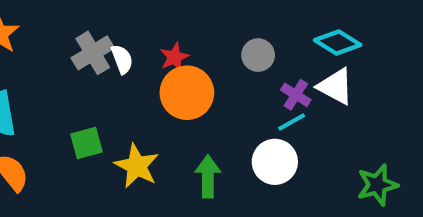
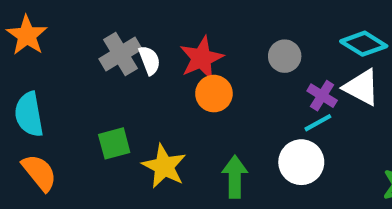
red star: (174, 57) -> (201, 58), size x1.5
orange circle: (187, 93) -> (214, 94), size x0.7

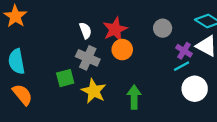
gray cross: (120, 54) -> (88, 58), moved, turned -35
white circle: (301, 162) -> (195, 89), moved

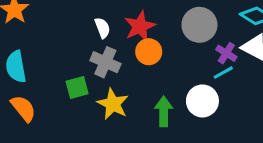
gray circle: (163, 28) -> (199, 25), size x1.5
white circle: (195, 89) -> (202, 101), moved

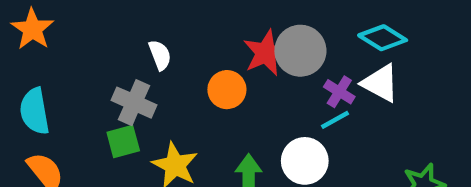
red star: (140, 26) -> (266, 53), moved
gray cross: (105, 62) -> (134, 103), moved

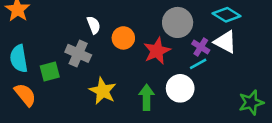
red star: (266, 53) -> (157, 51), moved
orange circle: (227, 90) -> (123, 38), moved
green square: (123, 141) -> (50, 72), moved

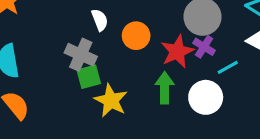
purple cross: (201, 47) -> (204, 47), moved
green square: (50, 72) -> (89, 77), moved
green arrow: (147, 97) -> (165, 88), moved

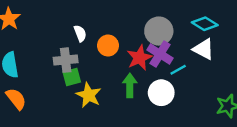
purple cross: (204, 47) -> (160, 54), size x1.5
gray cross: (81, 55) -> (66, 60), turned -30

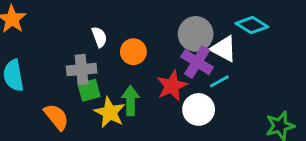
white triangle: (204, 49) -> (224, 49), moved
red star: (139, 58) -> (172, 86), moved
green arrow: (130, 85) -> (130, 101), moved
orange semicircle: (16, 99) -> (56, 117), moved

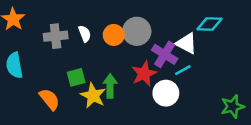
cyan diamond: (252, 25) -> (209, 24), turned -30
gray circle: (196, 34) -> (137, 31), moved
orange circle: (133, 52) -> (114, 35), moved
gray cross: (82, 69) -> (56, 36), moved

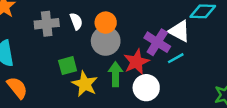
gray circle: (137, 31) -> (106, 41), moved
green arrow: (110, 86) -> (115, 74), moved
white circle: (166, 93) -> (146, 88), moved
orange semicircle: (49, 99) -> (17, 88), moved

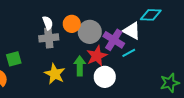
gray cross: (47, 24) -> (49, 38), moved
gray circle: (106, 41) -> (90, 32), moved
green square: (68, 66) -> (14, 59), moved

